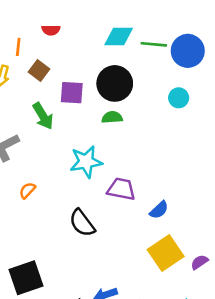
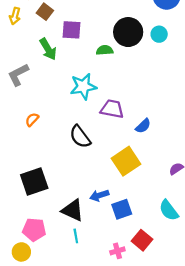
black circle: (115, 83) -> (128, 32), moved
orange semicircle: (27, 190) -> (32, 120), moved
yellow square: (166, 253) -> (126, 161), moved

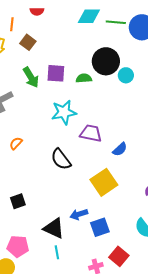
purple square: (72, 30) -> (56, 73), moved
cyan circle: (159, 34) -> (126, 75), moved
black square: (34, 181) -> (18, 201), size x0.6

